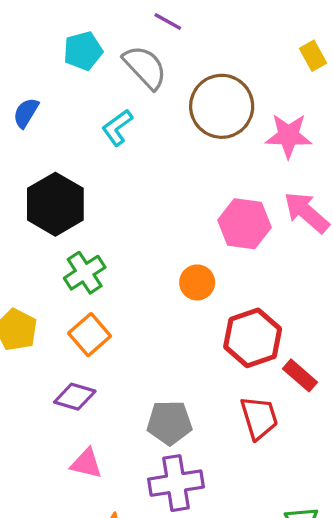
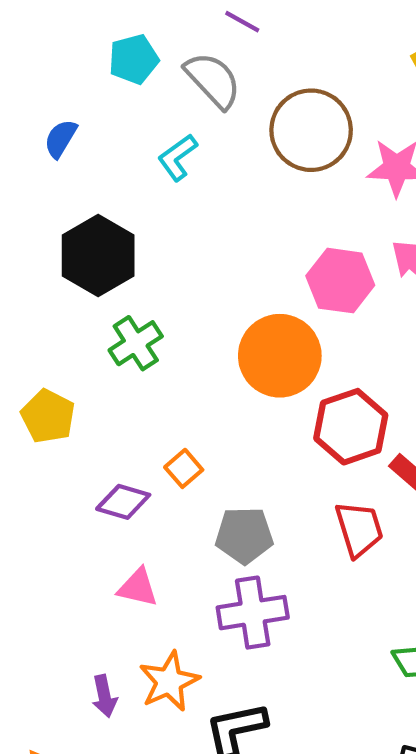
orange circle: (197, 282) -> (280, 356), size x1.8
orange square: (90, 335) -> (184, 468), moved, size x0.7

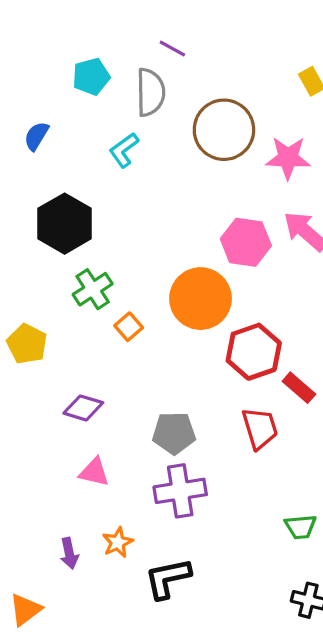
gray semicircle: (213, 80) -> (150, 92), turned 42
orange square: (184, 468) -> (129, 327), moved
orange star: (169, 681) -> (118, 542), size x0.7

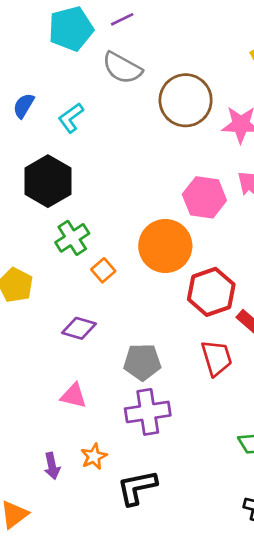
purple line: (172, 48) -> (122, 19), moved, turned -55
cyan pentagon: (91, 77) -> (71, 29), moved, size x1.4
gray semicircle: (150, 92) -> (122, 68), turned 120
cyan L-shape: (124, 150) -> (71, 118), moved
purple diamond: (83, 408) -> (79, 328), moved

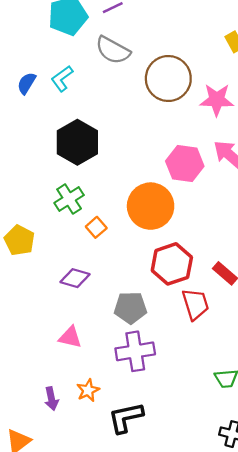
cyan L-shape: (71, 118) -> (62, 79), moved
black hexagon: (48, 181) -> (77, 142), moved
red hexagon: (211, 292) -> (172, 264), moved

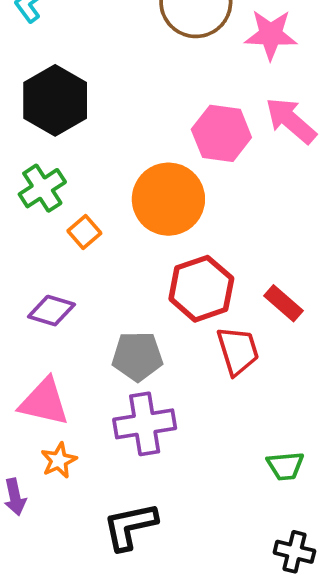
pink triangle: (70, 337) -> (44, 402), size x1.4
orange star: (88, 390) -> (59, 460), moved

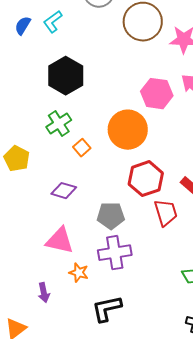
orange star: (59, 460) -> (79, 273), moved, turned -30

